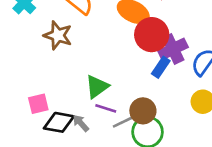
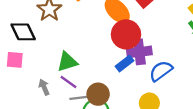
black diamond: (59, 122) -> (23, 32), moved, turned 36

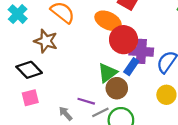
purple cross: (139, 52) -> (141, 51), turned 30
green triangle: (67, 62) -> (107, 73), moved
brown circle: (98, 94) -> (117, 88), moved

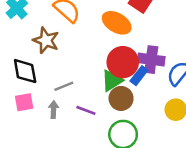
red circle: (124, 40) -> (123, 62), moved
black diamond: (29, 70) -> (25, 71), turned 30
gray line: (100, 112) -> (64, 86), moved
gray arrow: (66, 114) -> (53, 110), moved, turned 40

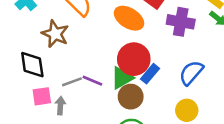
purple cross: (151, 60) -> (181, 22), moved
pink square: (24, 102) -> (42, 96), moved
purple line: (86, 110) -> (92, 81), moved

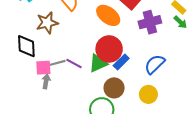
purple cross: (181, 22) -> (150, 22), turned -30
brown star: (55, 34) -> (47, 23), turned 30
pink square: (42, 96) -> (43, 68), moved
brown circle: (131, 97) -> (114, 88), moved

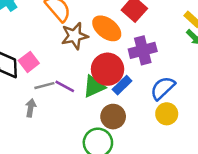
purple cross: (150, 22) -> (143, 50), moved
brown star: (47, 23) -> (75, 36), moved
pink square: (43, 68) -> (29, 62), moved, turned -35
yellow circle: (148, 94) -> (167, 114), moved

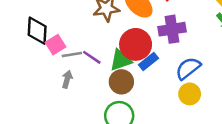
pink square: (29, 62) -> (55, 45), moved
gray arrow: (31, 108) -> (67, 79), moved
brown circle: (113, 117) -> (121, 82), moved

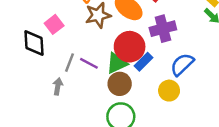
pink square: (55, 45) -> (54, 24), moved
gray line: (72, 55) -> (70, 63), turned -54
gray arrow: (67, 79) -> (58, 86), moved
yellow circle: (190, 94) -> (169, 91), moved

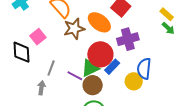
purple line: (89, 63) -> (75, 76), moved
blue semicircle: (182, 64) -> (144, 69), turned -40
yellow circle: (169, 91) -> (134, 81), moved

